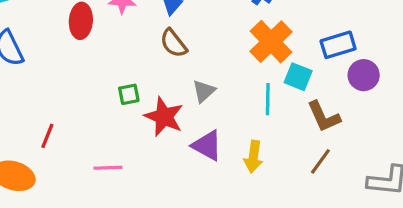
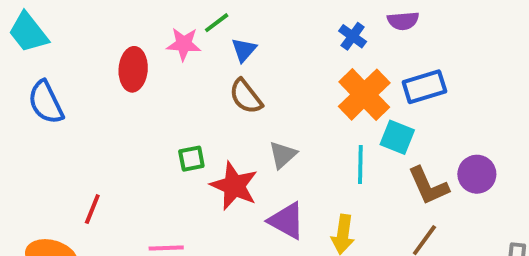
blue rectangle: (338, 45) -> (424, 87), moved
purple circle: (364, 75) -> (477, 174), moved

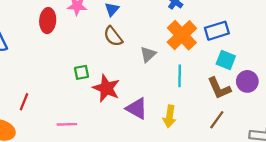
cyan square: (397, 137) -> (226, 60), moved
gray triangle: (283, 155) -> (148, 54), moved

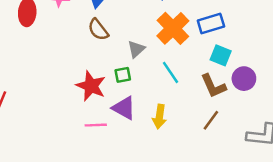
green square: (82, 72) -> (123, 75), moved
cyan line: (180, 76) -> (170, 72), turned -35
pink line: (67, 124) -> (96, 125), moved

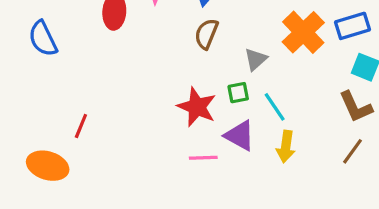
brown semicircle: (98, 30) -> (206, 34), turned 60
cyan line: (170, 72) -> (275, 107), moved

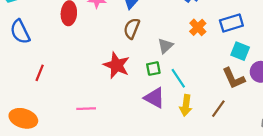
orange cross: (303, 32) -> (198, 27), size x0.6
red star: (197, 107) -> (117, 65), moved
red line: (81, 126) -> (40, 73), moved
brown line: (352, 151) -> (218, 109), moved
pink line: (203, 158) -> (86, 109), moved

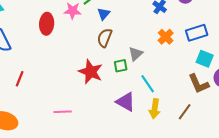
green square: (153, 69) -> (121, 66), moved

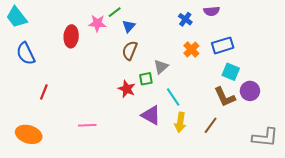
red star: (91, 72) -> (127, 89), moved, size x0.7

